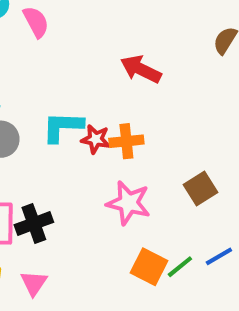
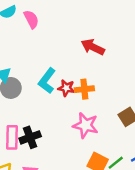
cyan L-shape: (63, 127) -> (47, 81), turned -55

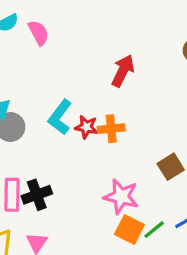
red arrow: (93, 47) -> (123, 71), turned 90
pink star: (86, 125) -> (121, 196), moved

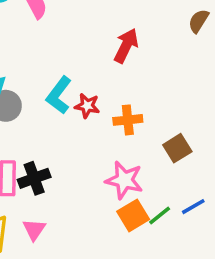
orange cross: (111, 129) -> (128, 120), moved
orange square: (129, 230) -> (133, 215), turned 32

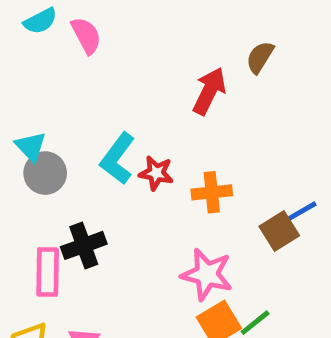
brown semicircle: (199, 21) -> (260, 57), moved
black cross: (34, 178) -> (84, 245), moved
blue line: (193, 207) -> (301, 212), moved

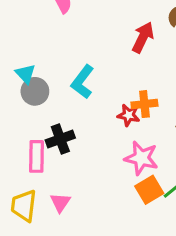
red star: (156, 173) -> (129, 115), moved

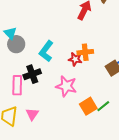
cyan L-shape: (83, 82) -> (46, 51), moved
pink star: (141, 158) -> (66, 86), moved

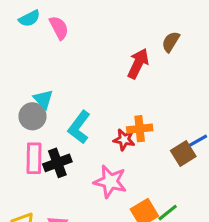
cyan triangle: (10, 33) -> (43, 99), moved
pink rectangle: (17, 85) -> (34, 158), moved

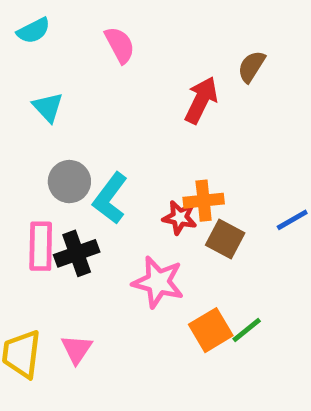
pink semicircle: (59, 28) -> (120, 45), moved
cyan triangle: (43, 99) -> (48, 107), moved
gray circle: (32, 116) -> (69, 182), moved
brown square: (183, 154) -> (225, 239), moved, turned -30

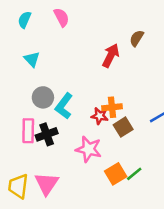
cyan semicircle: (34, 31) -> (24, 20), turned 140
pink semicircle: (120, 45) -> (61, 17), moved
brown square: (225, 239) -> (123, 127), turned 30
pink triangle: (77, 349) -> (47, 184), size x1.5

